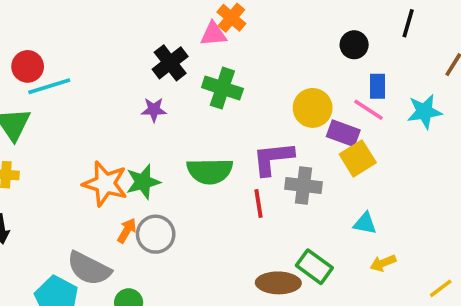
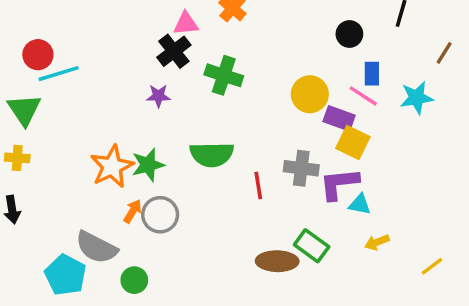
pink triangle: (213, 34) -> (186, 24), moved
purple L-shape: (273, 158) -> (339, 184), moved
yellow square: (358, 158) -> (353, 142), turned -32
orange star: (105, 184) -> (112, 167), turned 30

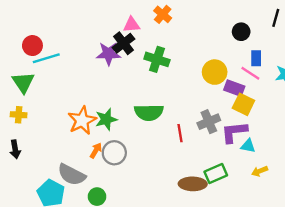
purple star: (158, 96) -> (109, 54), moved, size x1.5
gray cross: (301, 168) -> (209, 122), turned -30
green rectangle: (312, 246) -> (216, 174), turned -60

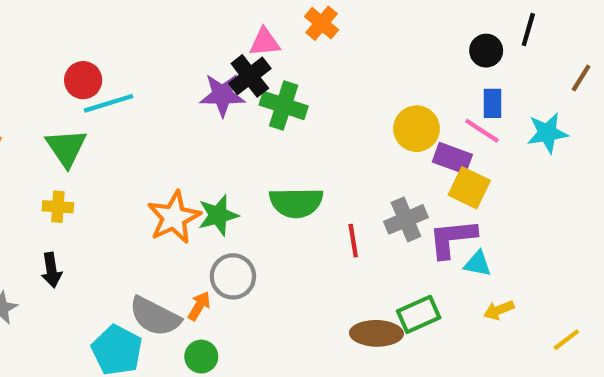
black circle: (241, 32) -> (486, 51), moved
green cross: (157, 59) -> (284, 105), moved
orange arrow: (96, 150) -> (199, 306), moved

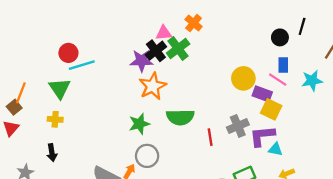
green cross: (284, 105) -> (178, 48), moved, turned 35
orange star: (174, 217) -> (153, 86), moved

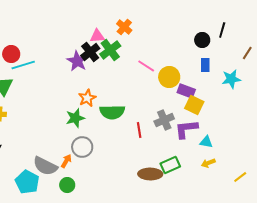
purple star: (142, 61) -> (77, 61), turned 30
pink line: (278, 80) -> (146, 66), moved
orange star: (153, 86) -> (87, 98), moved, size x0.7
cyan triangle: (276, 149) -> (206, 142), moved

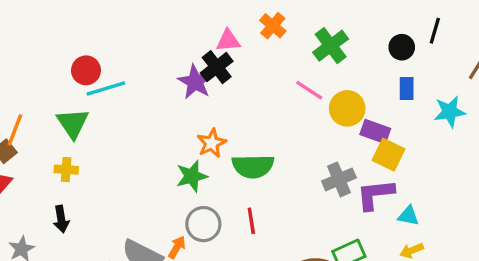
green cross: (110, 50) -> (331, 46), moved
red line: (139, 130) -> (251, 221), moved

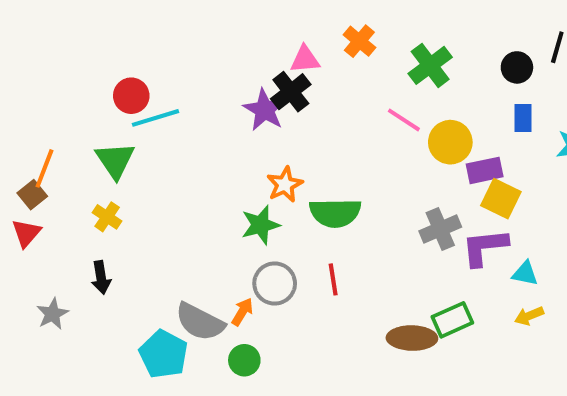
purple rectangle: (375, 132) -> (485, 170), turned -32
yellow cross: (66, 170) -> (107, 217), turned 30

